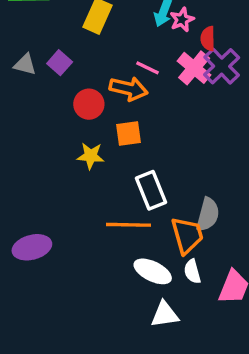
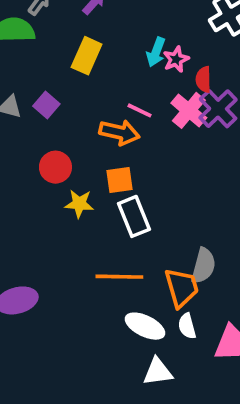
red circle: (89, 104) -> (55, 167), moved
white rectangle: (151, 190) -> (134, 216), moved

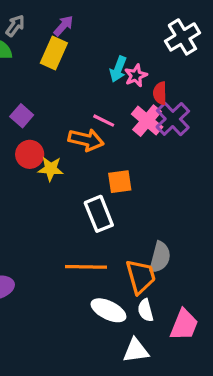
yellow rectangle: (87, 56) -> (54, 53), moved
red circle: (55, 167) -> (30, 154), moved
orange square: (119, 180) -> (120, 182), moved
yellow star: (79, 204) -> (51, 169), moved
white triangle: (158, 372) -> (136, 351), moved

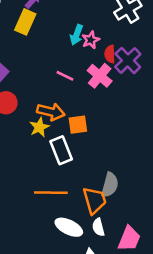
purple cross: (173, 119) -> (128, 60), moved
orange arrow: (86, 140) -> (51, 112), moved
yellow star: (51, 169) -> (39, 127), moved, turned -30

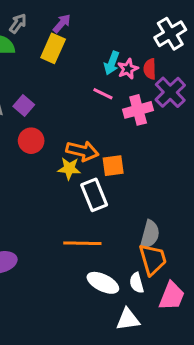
red semicircle: (110, 54) -> (150, 69), moved
pink line: (65, 76) -> (103, 94), moved
pink cross: (100, 76) -> (138, 110), turned 35
yellow star: (39, 127) -> (69, 169), turned 30
orange trapezoid: (94, 200) -> (153, 259), moved

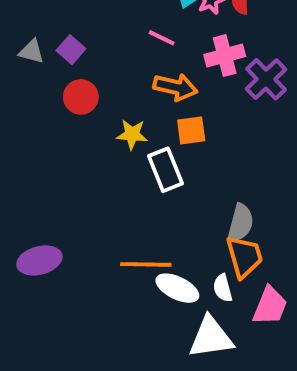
purple cross: (170, 92) -> (266, 79), moved
pink line: (103, 94) -> (162, 38), moved
orange arrow: (82, 151) -> (175, 87), moved
orange line: (82, 243) -> (146, 264), moved
white triangle: (128, 319) -> (211, 337), size x1.4

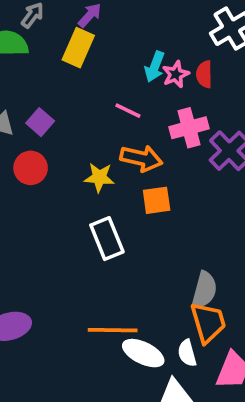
red circle: (81, 97) -> (31, 168), moved
yellow star: (132, 134) -> (99, 177), moved
white rectangle: (166, 170) -> (107, 239), moved

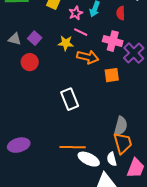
pink star: (176, 74) -> (76, 13), moved
pink cross: (189, 128) -> (113, 41), turned 30
yellow star: (99, 177) -> (66, 43), moved
orange square: (157, 200) -> (112, 75), moved

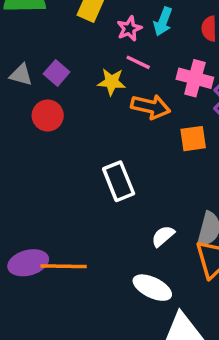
orange line: (73, 147) -> (64, 266), moved
white semicircle: (112, 159) -> (163, 236), moved, turned 64

